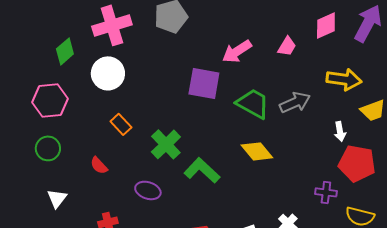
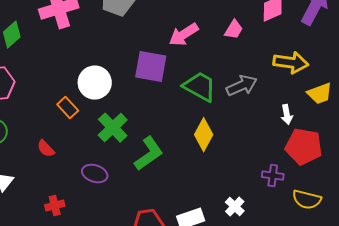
white circle: (108, 73) -> (95, 83), moved
yellow diamond: (257, 151) -> (204, 135), turned 68
green L-shape: (202, 170) -> (149, 154), turned 102

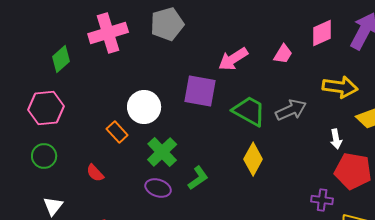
green L-shape: (149, 154) -> (198, 178), size x0.7
purple ellipse: (95, 174) -> (158, 188), moved

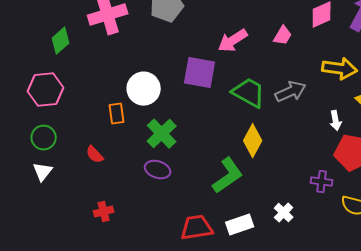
orange rectangle: (117, 132) -> (117, 114), turned 35
green L-shape: (198, 178) -> (228, 176), moved, size x1.5
white triangle: (53, 206) -> (43, 172), moved

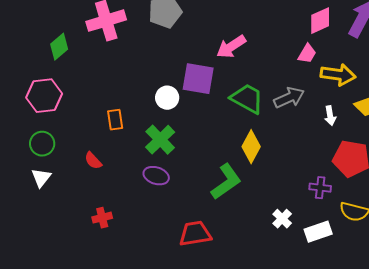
pink trapezoid: (283, 36) -> (307, 54), moved
white circle: (144, 89) -> (167, 98), moved, size x0.7
white arrow: (336, 121) -> (330, 116), moved
white rectangle: (240, 225) -> (318, 232), moved

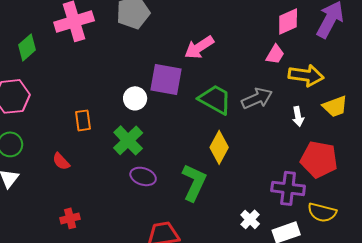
purple ellipse: (156, 176) -> (143, 176), moved
green L-shape: (226, 182) -> (194, 182), turned -30
purple cross: (320, 188) -> (288, 188), size x1.5

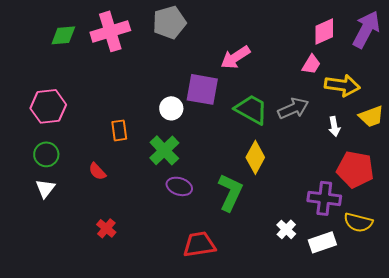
green diamond: (27, 47) -> (63, 35), moved, turned 36
red cross: (70, 218) -> (106, 228), turned -36

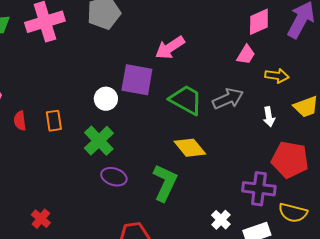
yellow arrow: (342, 85) -> (277, 76), size x0.7
yellow diamond: (255, 157) -> (190, 148), turned -68
red semicircle: (97, 171) -> (20, 121), moved, turned 36

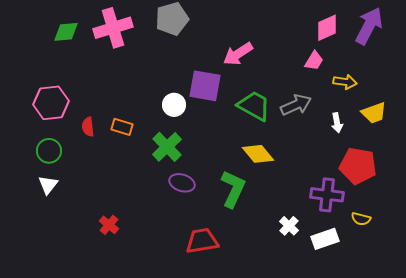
orange rectangle: (54, 121) -> (122, 127), turned -65
yellow semicircle: (293, 213) -> (361, 219), size x0.7

